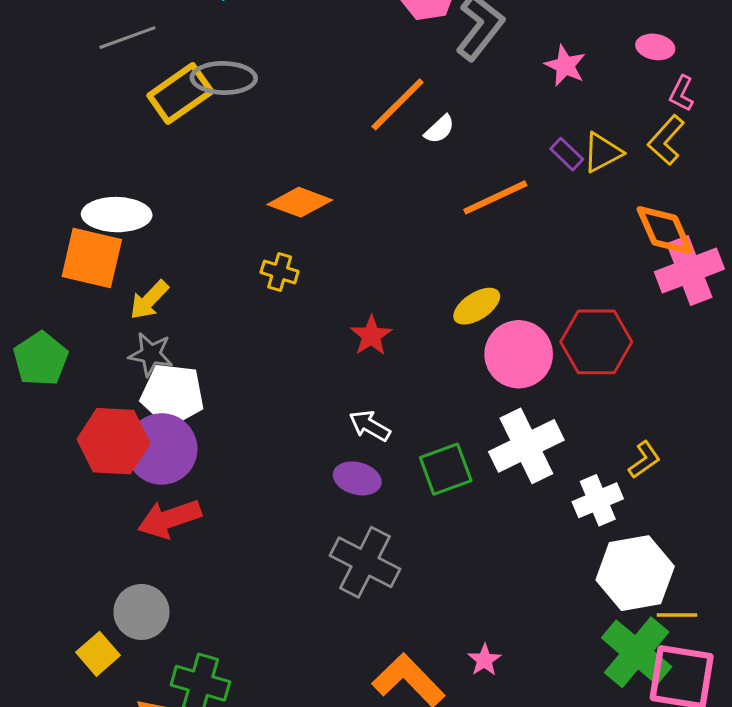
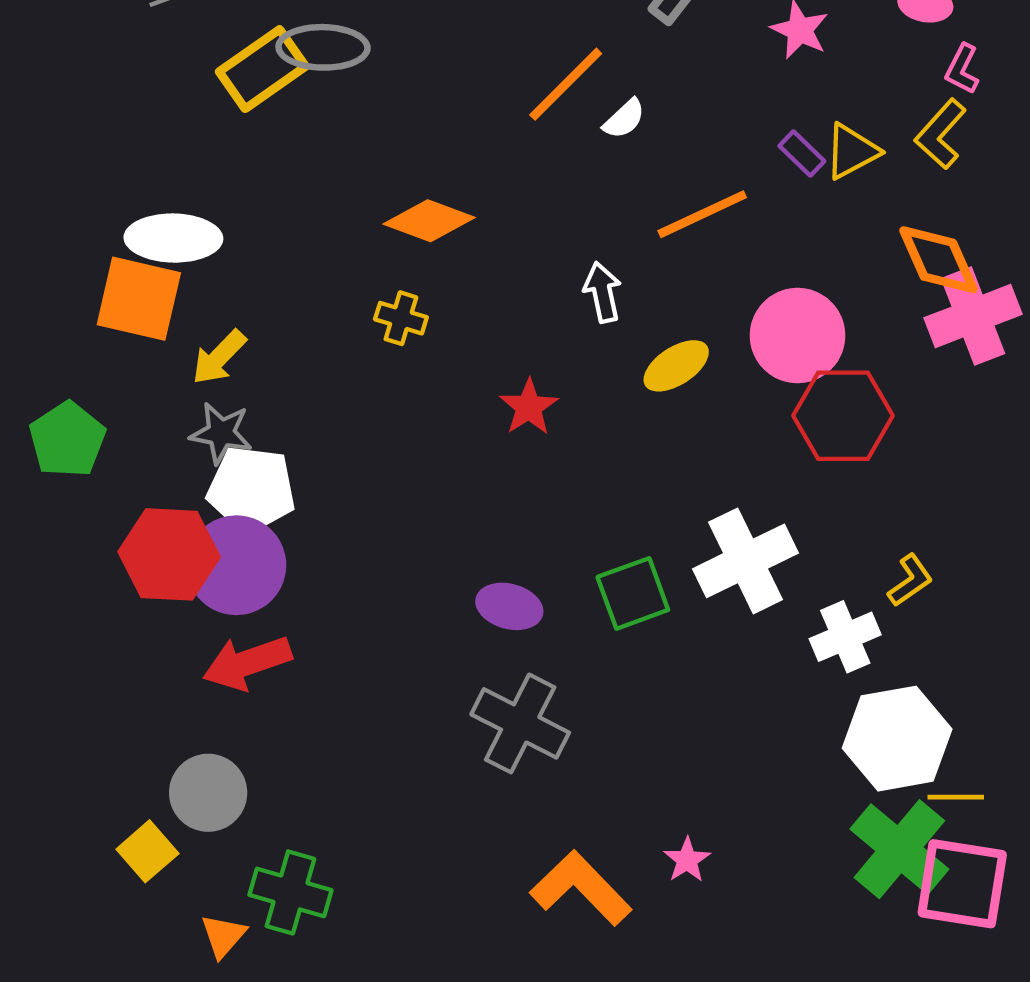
pink circle: (519, 354) -> (798, 336), moved
white arrow: (370, 426) -> (602, 292), moved, turned 48

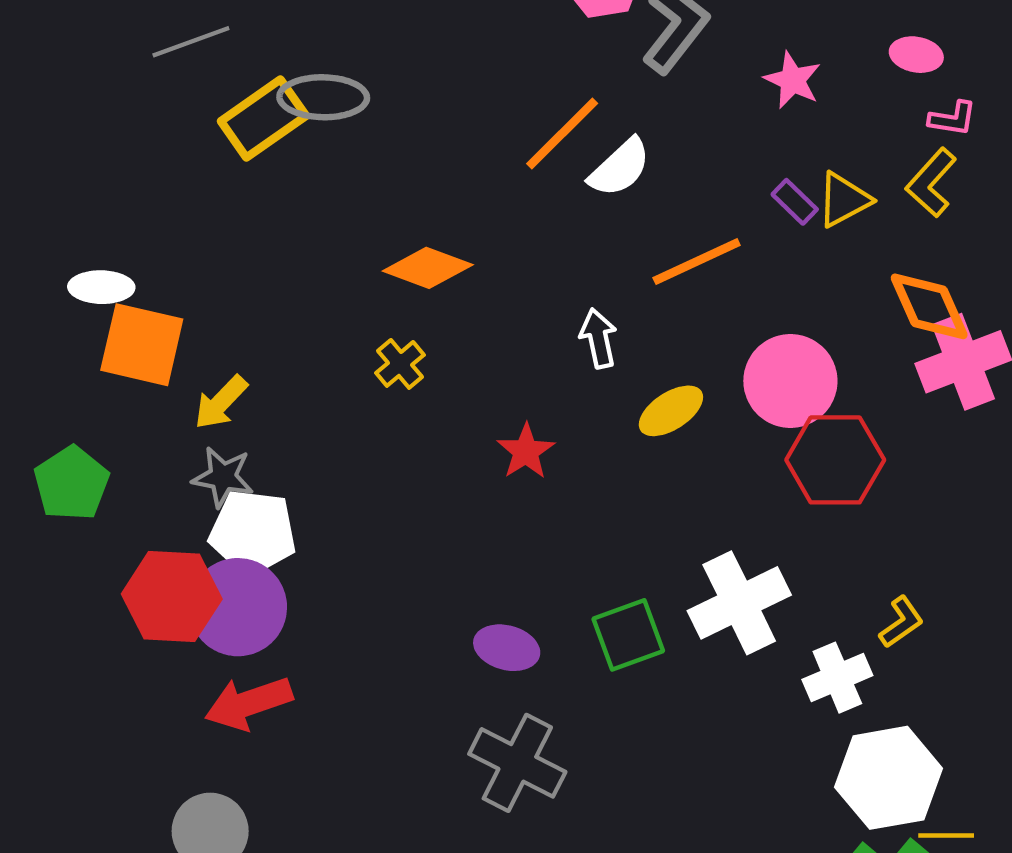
pink L-shape: (962, 69) -> (953, 119), turned -108
white semicircle: (624, 119) -> (620, 168), size x1.5
white ellipse: (173, 238) -> (101, 287), moved, size x0.7
yellow cross: (401, 318) -> (400, 364), turned 33

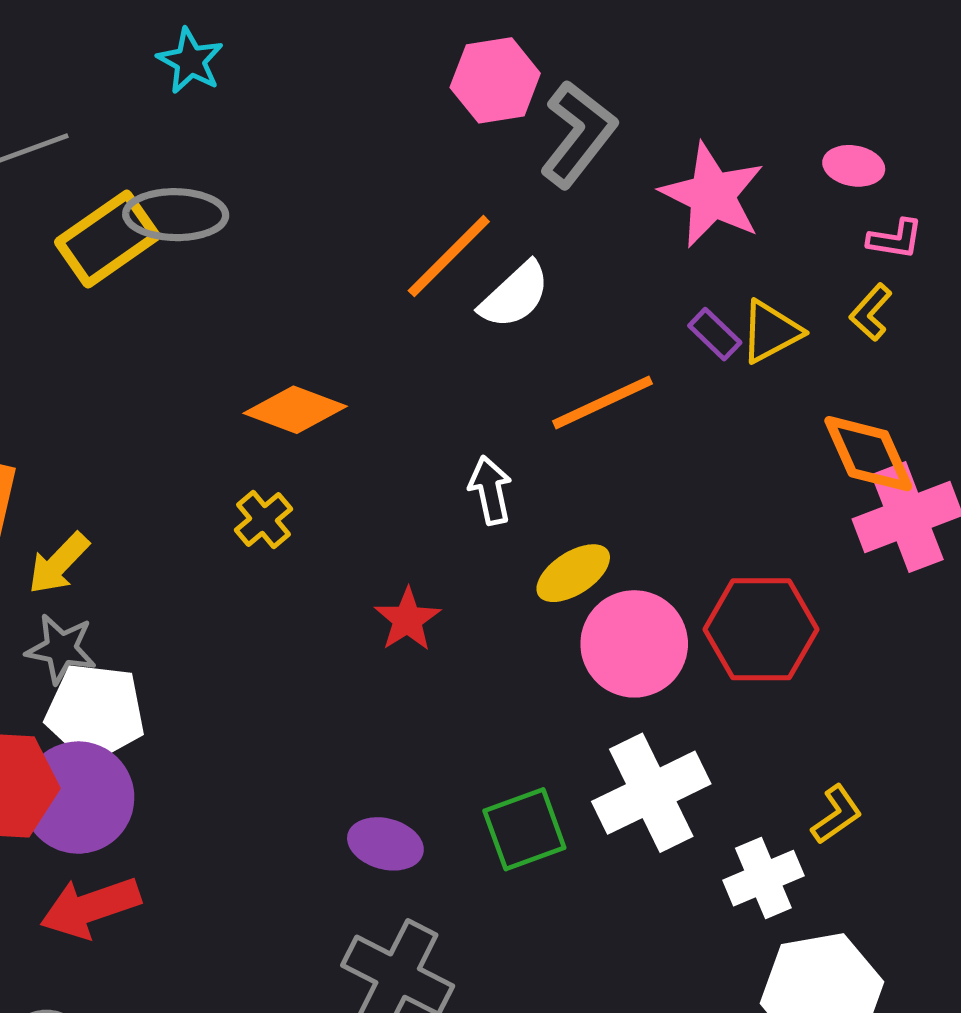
pink star: (793, 80) -> (712, 195), size x1.6
yellow L-shape: (931, 183) -> (871, 312), size x0.7
pink circle: (790, 381) -> (634, 644), moved

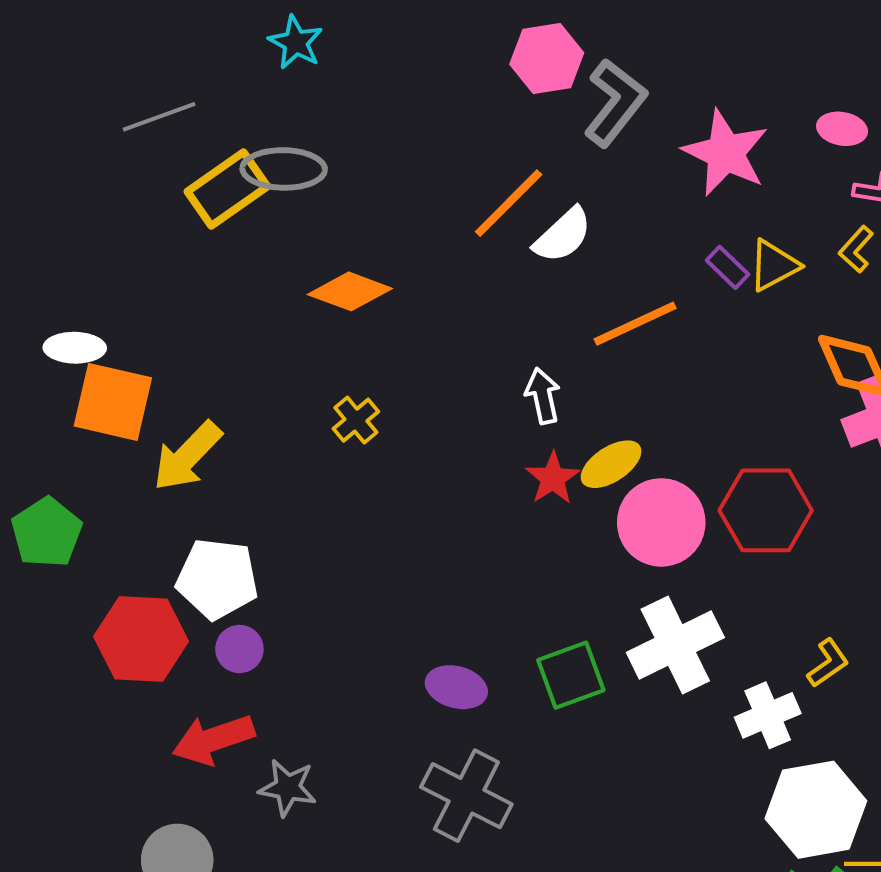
orange diamond: (295, 410) -> (350, 291), moved
yellow arrow: (59, 563) -> (187, 456), size x1.4
red star: (407, 619) -> (553, 478), moved
gray star: (61, 649) -> (288, 788), moved
purple circle: (78, 798) -> (239, 649), moved, size x0.5

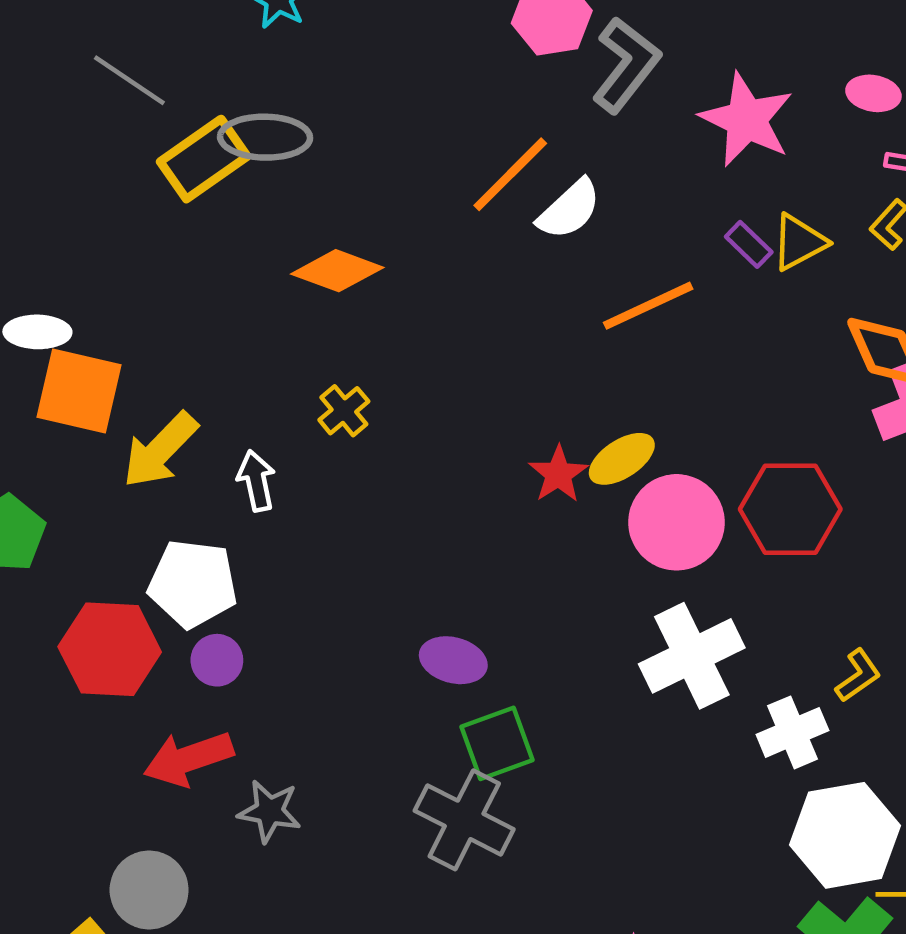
gray line: (159, 117) -> (129, 80), turned 54
white arrow: (543, 396) -> (256, 481), moved
green square: (571, 675) -> (497, 743), moved
purple ellipse: (456, 687) -> (453, 660), moved

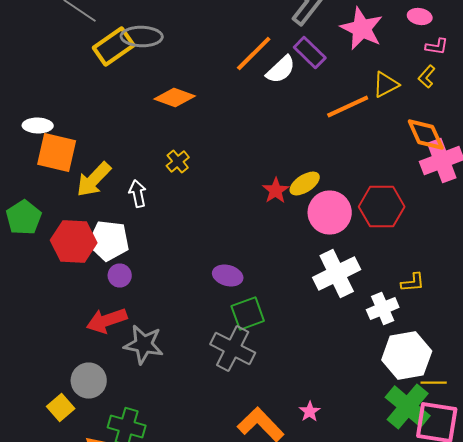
purple rectangle: (749, 244) -> (310, 52), moved, size x1.5
orange line: (648, 306) -> (348, 106), moved
red hexagon: (110, 649) -> (74, 242), moved
yellow L-shape: (858, 676) -> (413, 282), turned 30
gray star: (269, 811) -> (144, 344), size x1.4

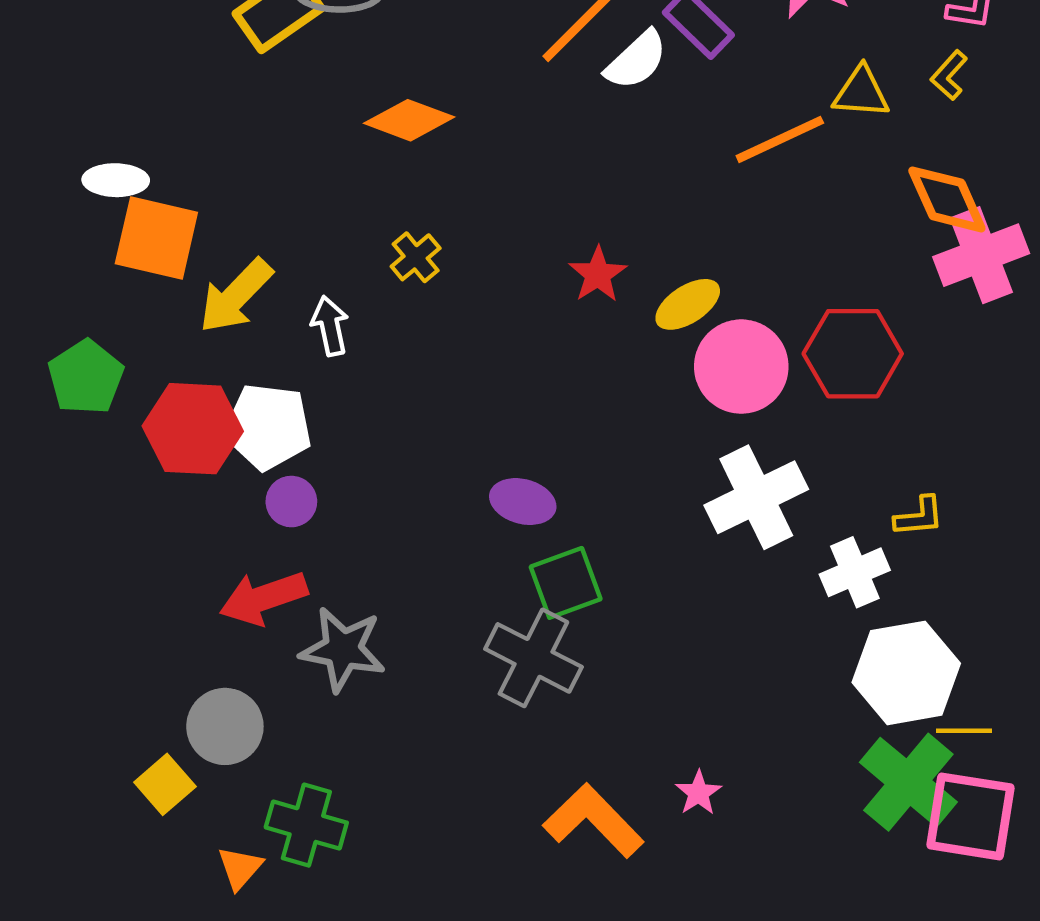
yellow triangle: (386, 84) -> (861, 92), turned 32
red star: (276, 190) -> (598, 274), moved

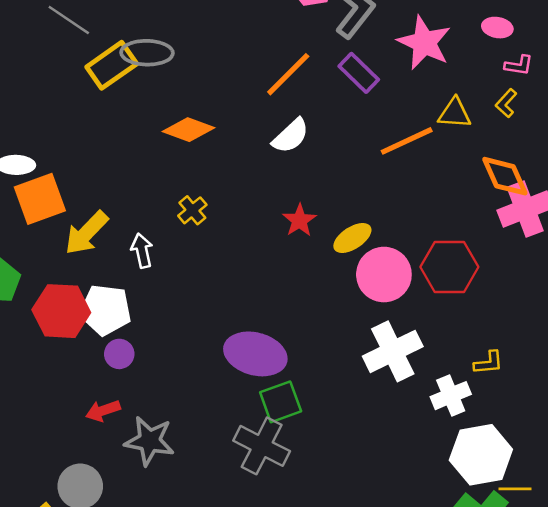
white semicircle: (636, 60) -> (291, 136), moved
orange square: (156, 238) -> (40, 199), turned -33
purple ellipse: (523, 502) -> (255, 354), size x1.6
red arrow: (264, 598) -> (103, 411), size x0.7

